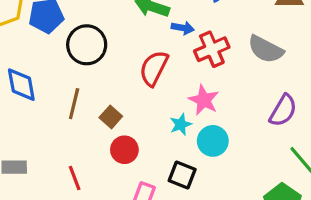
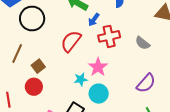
blue arrow: (183, 28) -> (94, 20), turned 104
gray semicircle: (266, 49) -> (143, 43), size x0.7
red circle: (124, 150) -> (34, 87), moved

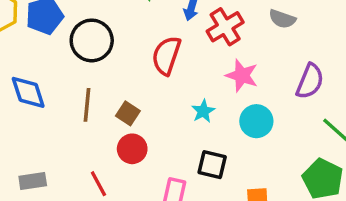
pink star: (98, 67) -> (242, 75), moved
cyan circle: (99, 94) -> (256, 121), moved

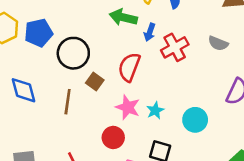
pink star: (242, 75) -> (128, 107), moved
brown square: (128, 113) -> (95, 82), moved
red circle: (132, 149) -> (113, 137), moved

